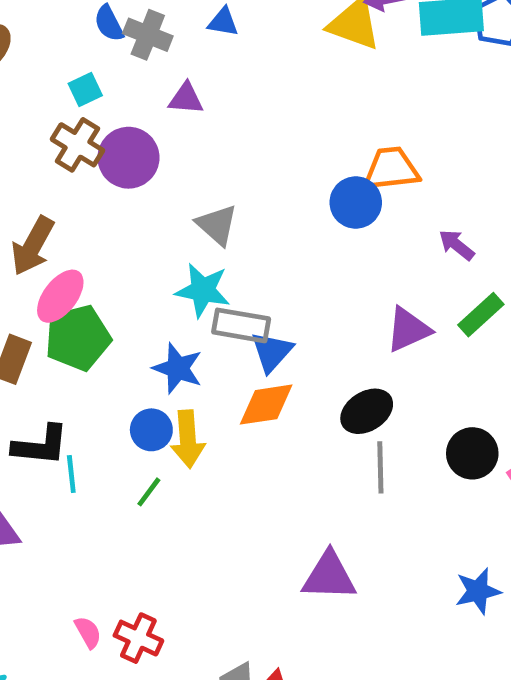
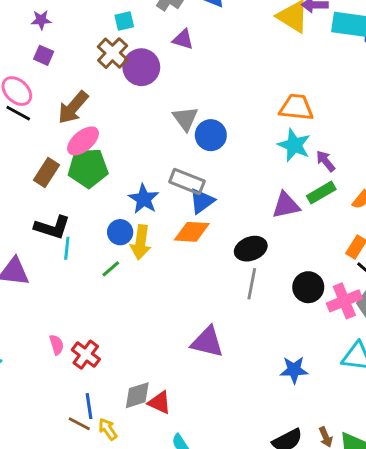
blue circle: (356, 203) -> (211, 135), moved
cyan star: (203, 290) -> (294, 145), moved
green rectangle: (481, 315) -> (321, 193), moved

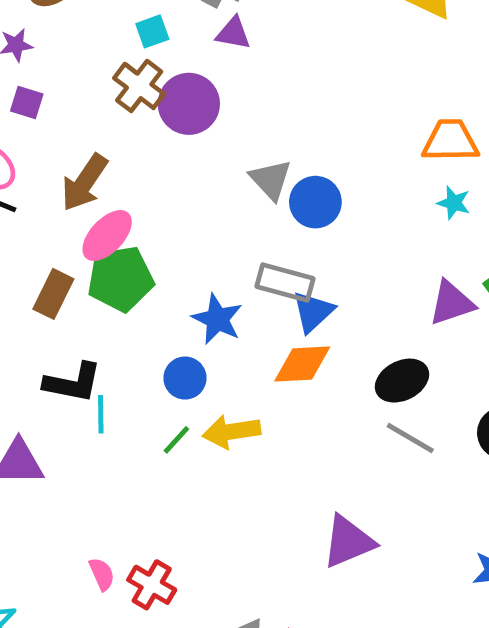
purple triangle: (183, 39) -> (233, 33), moved
cyan star: (294, 145) -> (454, 203), size x0.6
yellow arrow: (141, 242) -> (231, 432), moved, turned 80
gray line: (252, 284) -> (410, 438), turned -64
purple triangle: (207, 342) -> (348, 542), turned -30

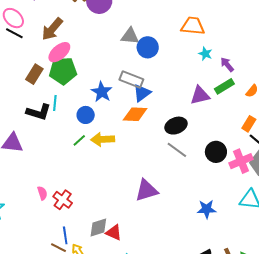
orange trapezoid: (450, 141) -> (193, 26), moved
gray triangle: (271, 180) -> (130, 36), turned -48
cyan line: (101, 414) -> (55, 103), moved

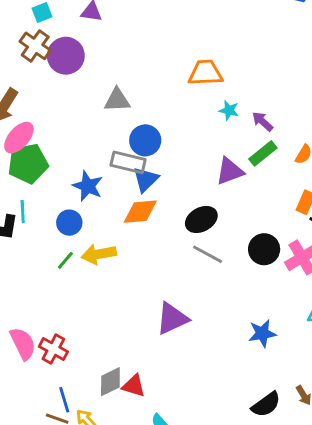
blue circle: (148, 47) -> (145, 140), moved
pink semicircle: (42, 193) -> (23, 344), size x1.6

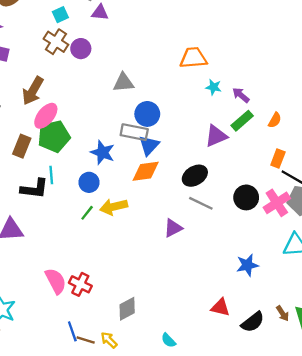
purple circle: (66, 56) -> (81, 49), size x0.7
purple triangle: (172, 319) -> (173, 228), moved, size x0.7
red triangle: (134, 386) -> (220, 307), moved
blue line: (64, 400) -> (72, 331), moved

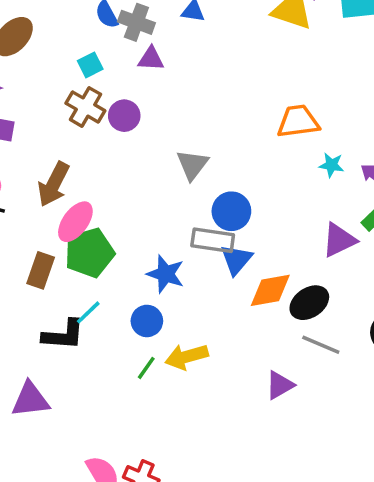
gray triangle: (123, 83) -> (192, 165), turned -45
orange diamond: (146, 171) -> (270, 290), moved
cyan line: (51, 175) -> (88, 312), turned 54

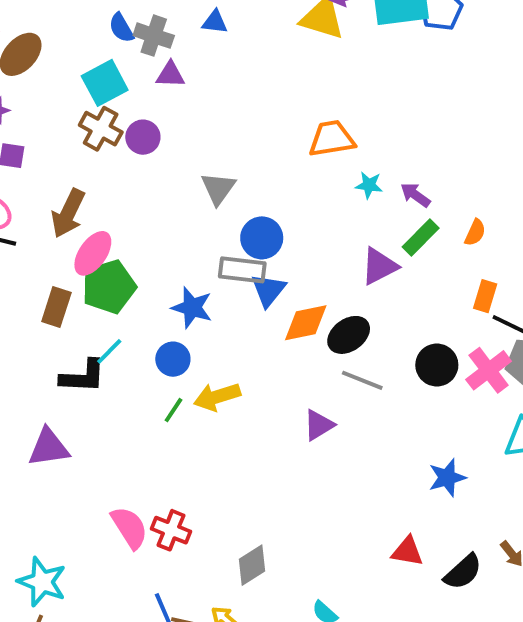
cyan square: (90, 65) -> (105, 83), size x1.6

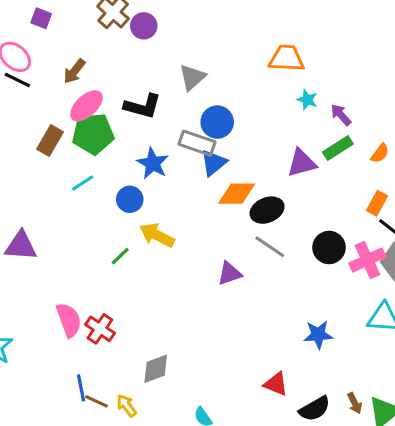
brown arrow: (68, 213) -> (74, 71), size x0.7
black L-shape: (83, 376) -> (143, 106), moved
yellow arrow: (217, 397) -> (157, 235), turned 32
green line: (174, 410) -> (120, 256), moved

